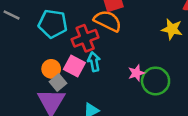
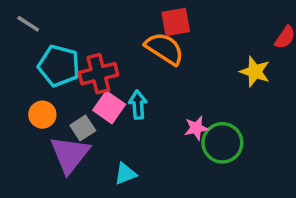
cyan pentagon: (53, 24) -> (59, 66), moved
red cross: (85, 38) -> (98, 74), moved
orange circle: (51, 69) -> (42, 115), moved

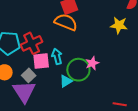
pink square: (109, 107) -> (41, 61), turned -30
green circle: (222, 143) -> (78, 70), moved
cyan triangle: (125, 174) -> (66, 81), moved

